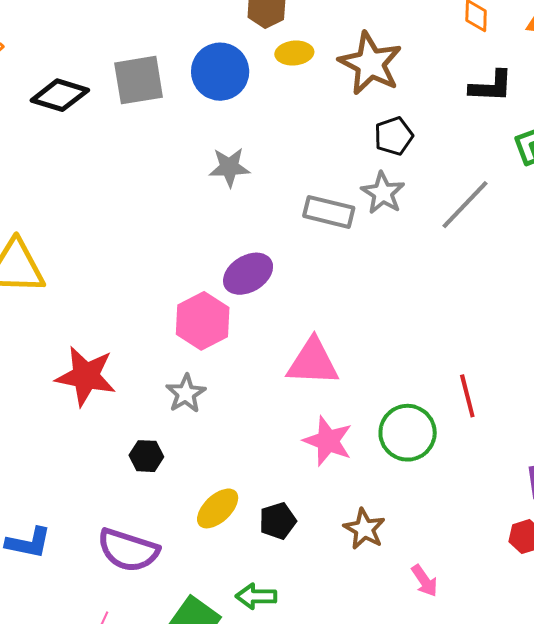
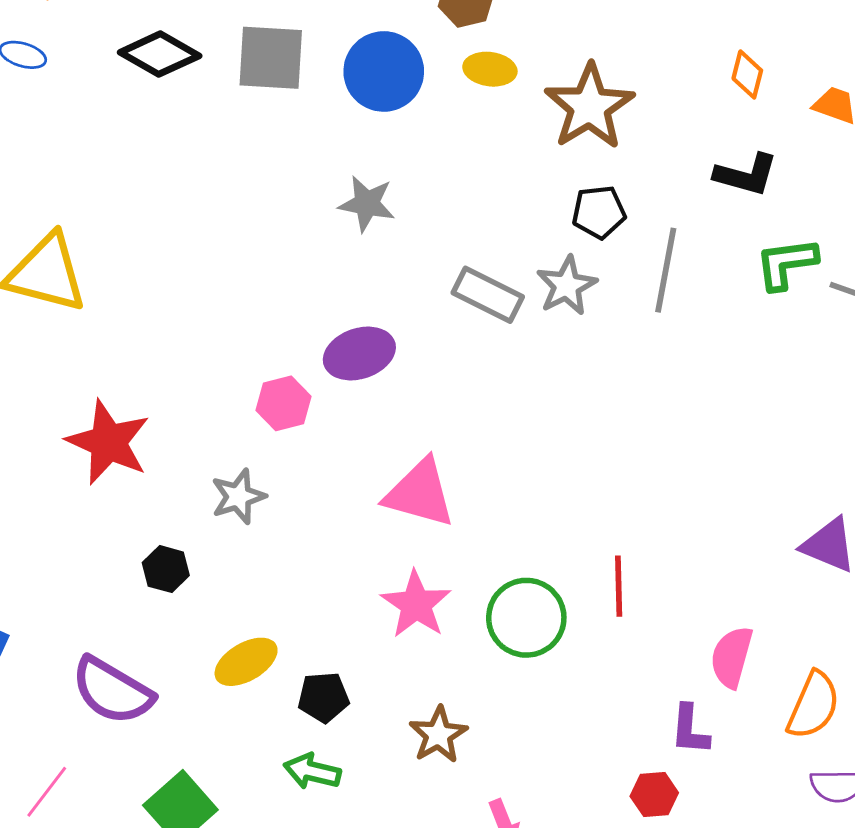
gray line: (465, 205) -> (666, 270), moved, turned -46
pink hexagon: (203, 321) -> (283, 403), size x0.7
green arrow: (256, 596) -> (312, 771), moved

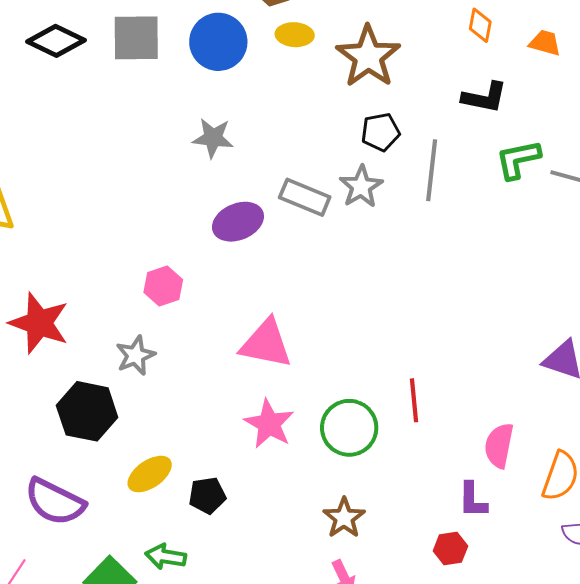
purple ellipse: (359, 354) -> (238, 222), moved
black hexagon: (166, 569) -> (87, 411), size x1.8
brown star: (438, 735) -> (344, 518), moved
green arrow: (312, 771) -> (166, 557), moved

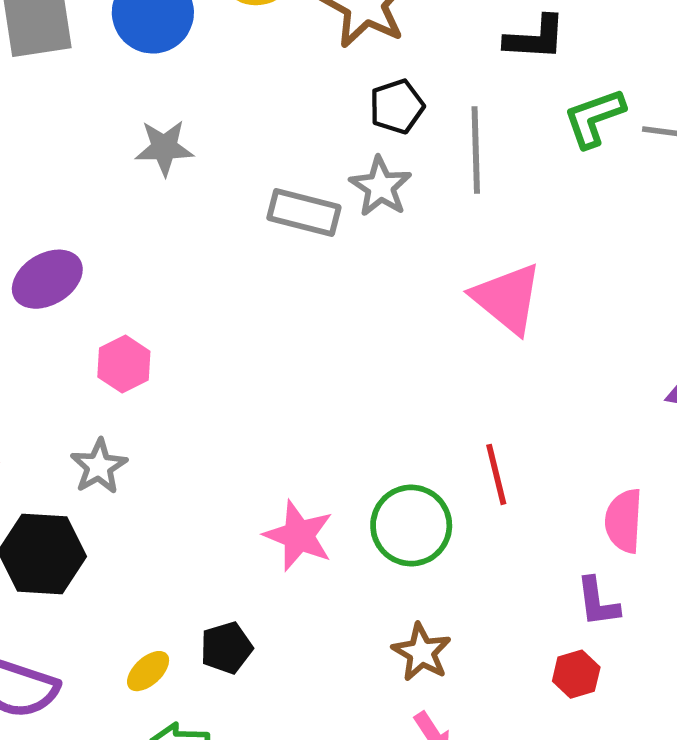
purple ellipse: (238, 222) -> (47, 279), moved
pink triangle: (266, 344) -> (507, 298), moved, turned 36
yellow ellipse: (150, 474) -> (148, 671), moved, size x0.7

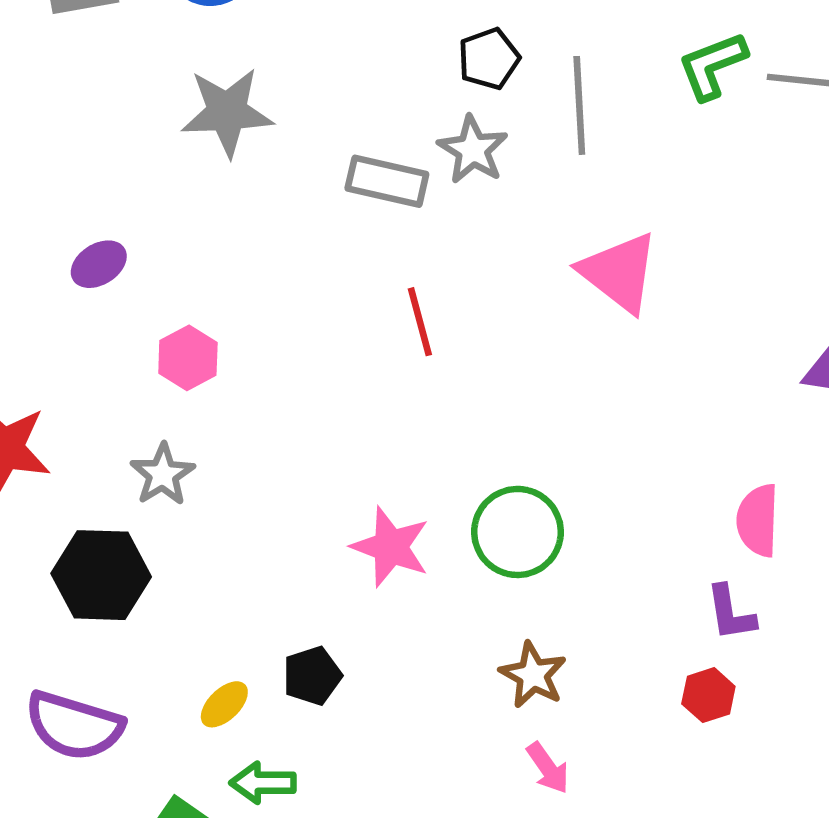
gray star: (164, 148) -> (227, 112), size x1.4
purple ellipse: (47, 279) -> (99, 264), size x0.7
red line: (496, 474) -> (420, 322), moved

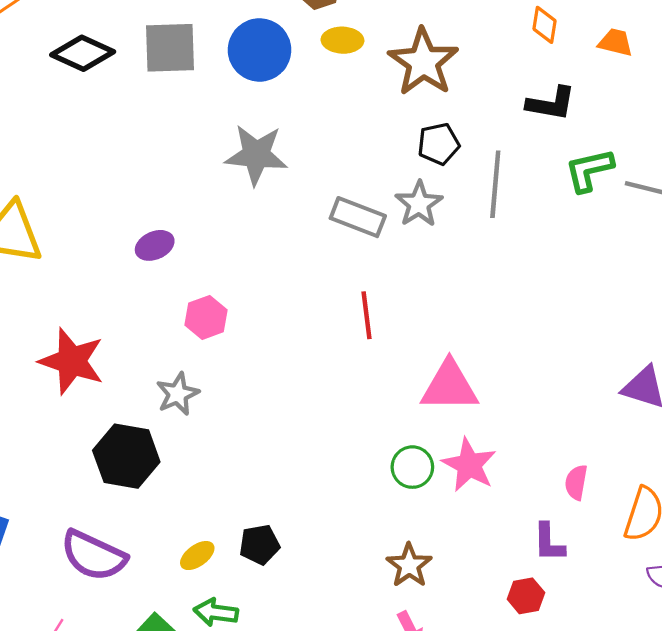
pink triangle: (619, 272) -> (449, 386), moved, turned -46
pink semicircle: (758, 520) -> (576, 482), size x0.7
green circle: (517, 532) -> (412, 467), size x0.7
pink star: (391, 547) -> (469, 465), moved

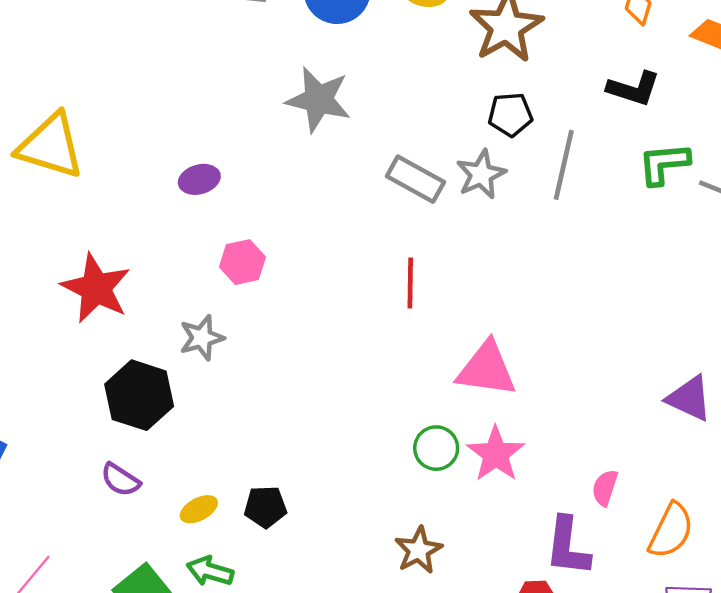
purple L-shape: (549, 542) -> (568, 546), size x1.4
purple semicircle: (94, 556) -> (120, 480), moved, size x0.6

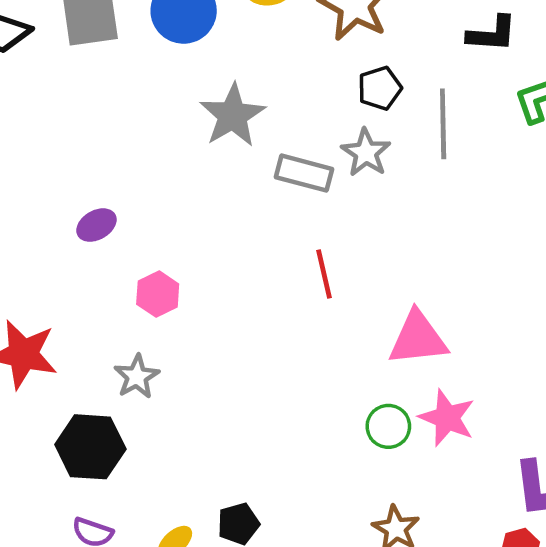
gray star: (318, 100) -> (233, 115), moved, turned -30

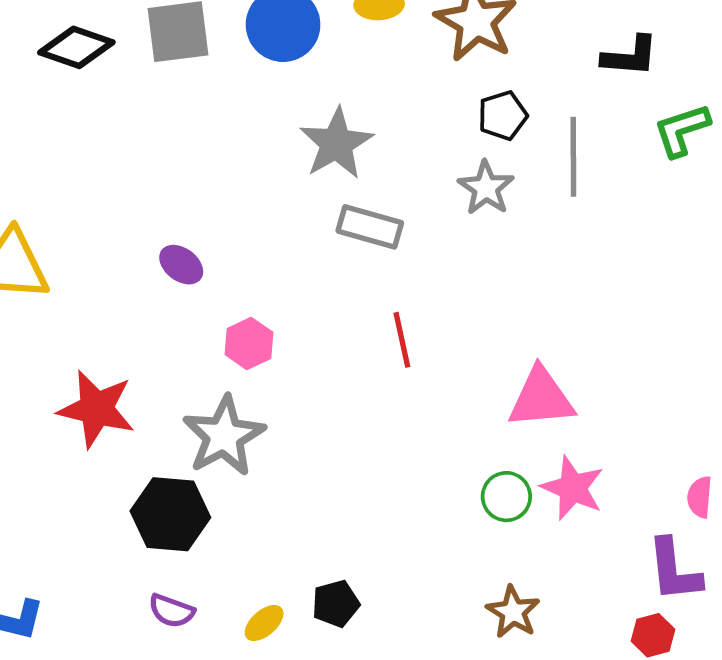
gray rectangle: (304, 173) -> (370, 227), moved
purple ellipse: (96, 225) -> (181, 265), turned 66
red line: (324, 274) -> (402, 340), moved
gray star: (137, 377) -> (224, 436), size x1.6

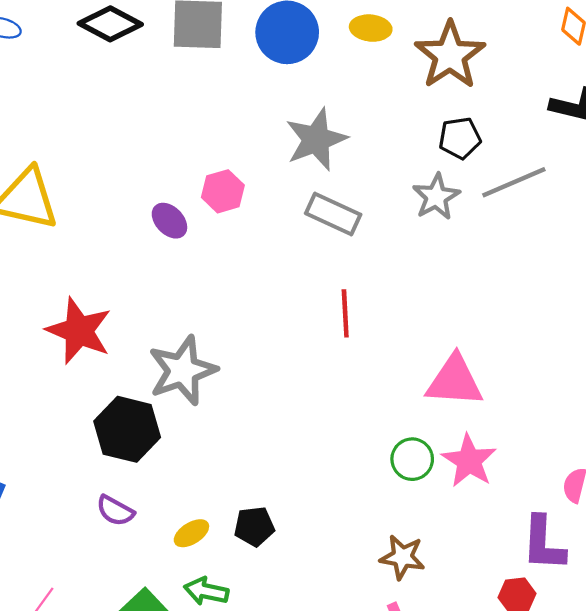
gray line: (573, 157) -> (514, 182), turned 58
pink hexagon: (249, 343) -> (223, 191), moved
brown star: (513, 612) -> (402, 557), turned -30

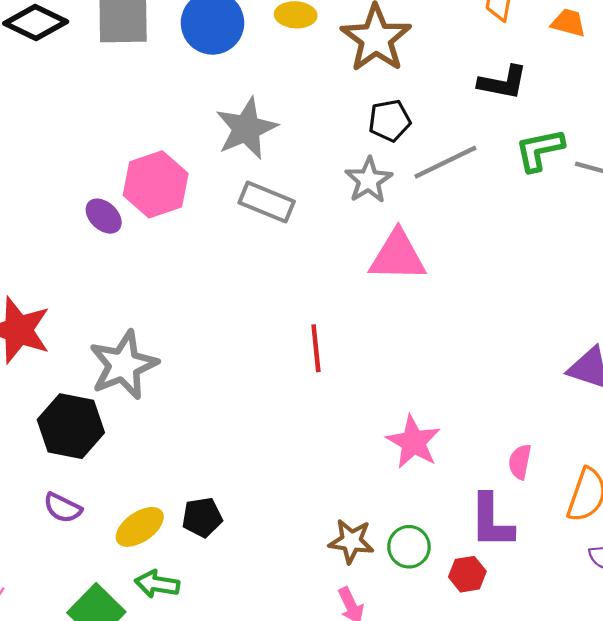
pink hexagon: (223, 191) -> (156, 184), size x1.5
red line: (345, 313) -> (316, 348), moved
pink triangle: (455, 381) -> (398, 256), moved
green circle: (412, 459) -> (409, 547), moved
yellow ellipse: (191, 533) -> (140, 527), size x1.4

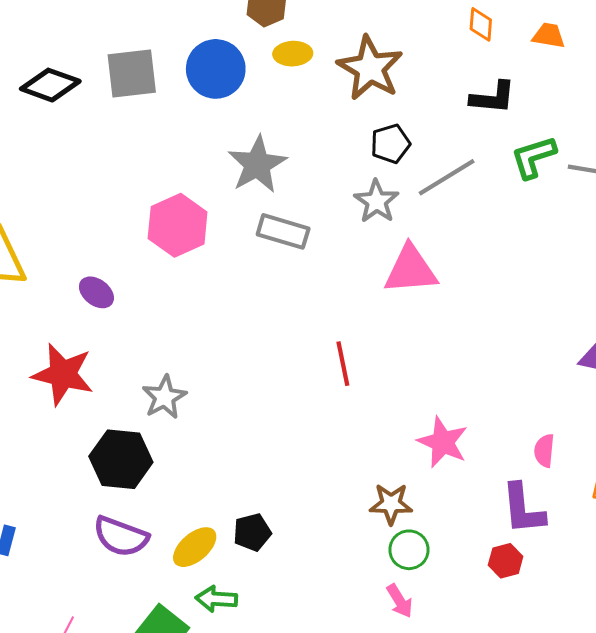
purple ellipse: (104, 216) -> (96, 292), moved
gray star: (123, 365) -> (164, 397), size x0.7
purple semicircle: (63, 508) -> (121, 536), size x1.5
brown star: (351, 541) -> (391, 504), moved
green circle: (409, 547) -> (409, 550), moved

